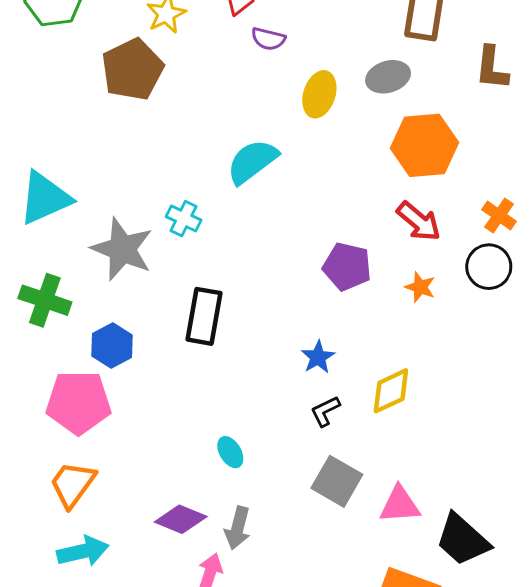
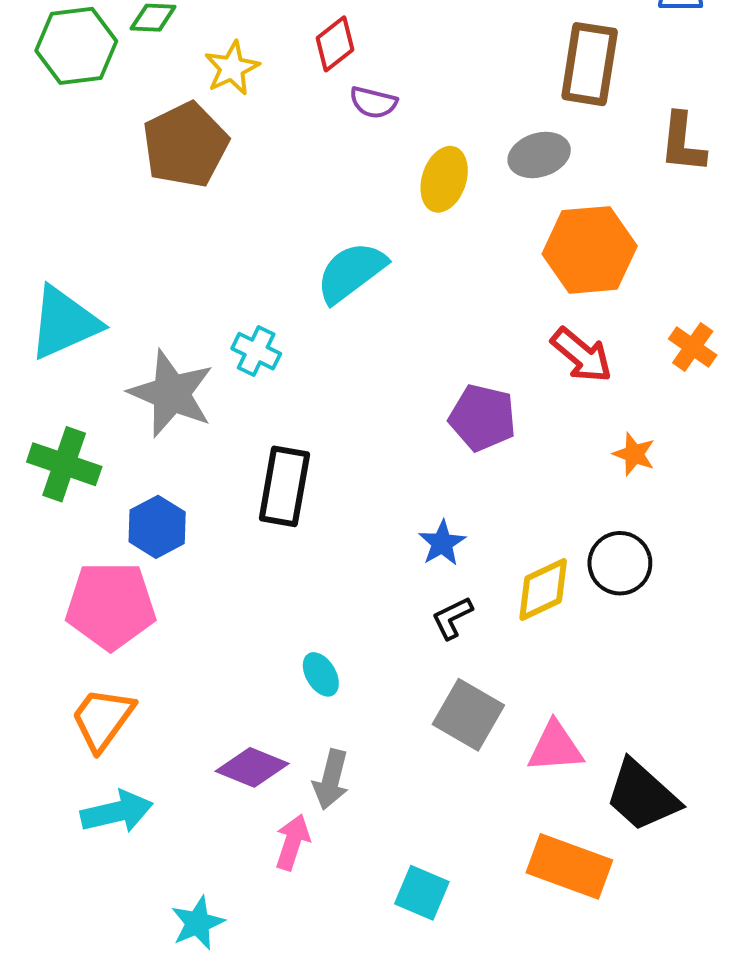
black circle: (489, 267) -> (620, 563), moved
orange star: (420, 287) -> (634, 454), moved

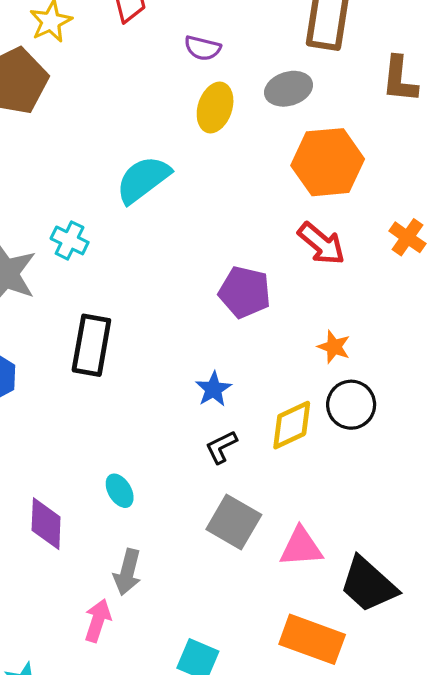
purple semicircle: (373, 102) -> (203, 48), moved
orange star: (634, 454) -> (334, 347), moved
purple diamond: (252, 767) -> (46, 524), moved, turned 70

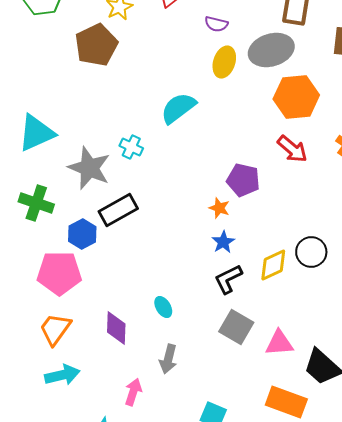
gray ellipse: (289, 89) -> (271, 50), size x1.5
black rectangle: (91, 345) -> (118, 210), moved, turned 51
orange star: (334, 347) -> (219, 208), moved
black L-shape: (221, 447) -> (228, 279), size x1.4
pink arrow: (98, 621) -> (133, 392), moved

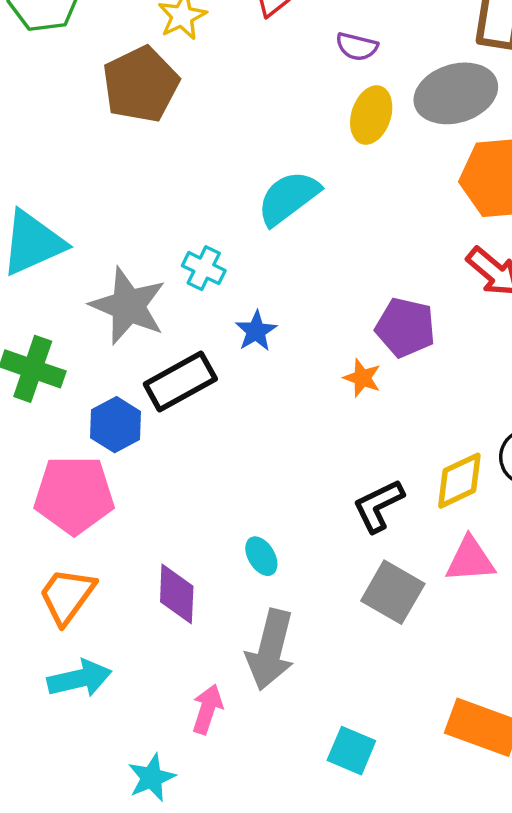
blue star: (223, 242) -> (256, 331), moved
pink triangle: (279, 343) -> (470, 560), moved
gray arrow: (168, 359) -> (270, 650), size x1.5

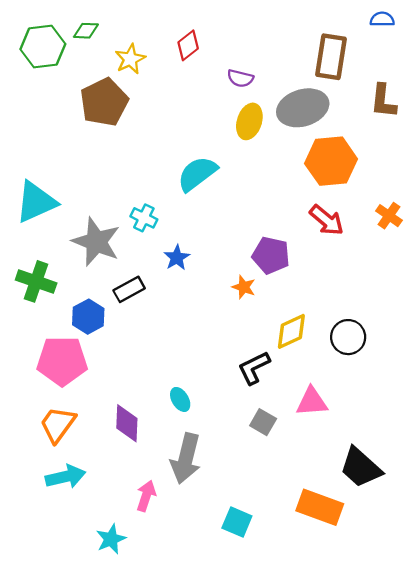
black rectangle: (180, 381) -> (129, 289), size x0.7
yellow diamond: (459, 481) -> (291, 331), moved
gray square: (393, 592) -> (263, 422), size x0.7

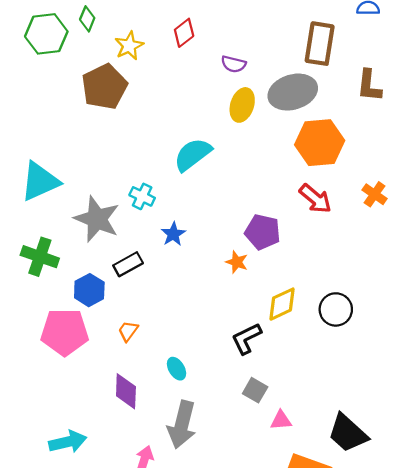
green diamond: (86, 31) -> (87, 19), turned -70
pink triangle: (312, 402) -> (281, 420), moved, size x0.7
orange trapezoid: (58, 424) -> (128, 331), moved, size x0.6

